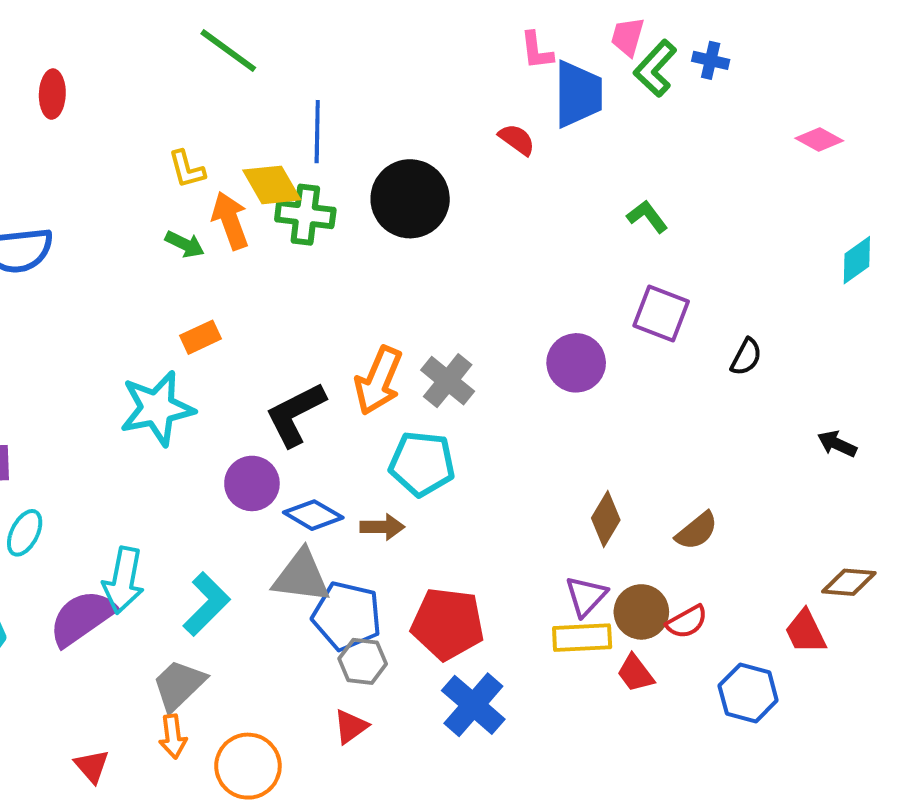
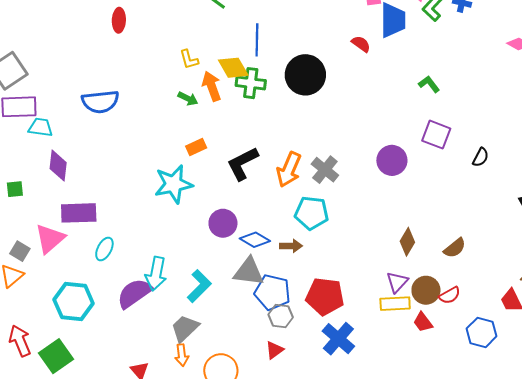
black L-shape: (295, 414) -> (243, 163), moved

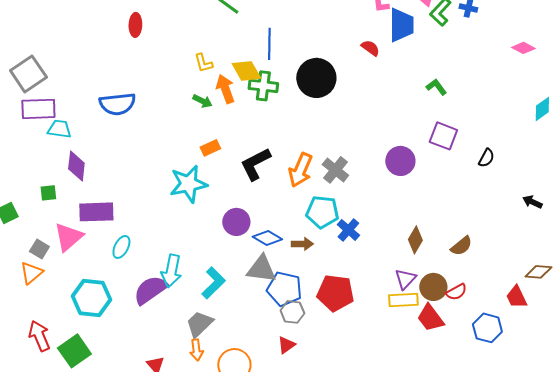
green square: (15, 189) -> (48, 193), moved
red trapezoid: (423, 322) -> (430, 318), size x1.4
blue cross: (338, 339) -> (348, 230), moved, size x0.7

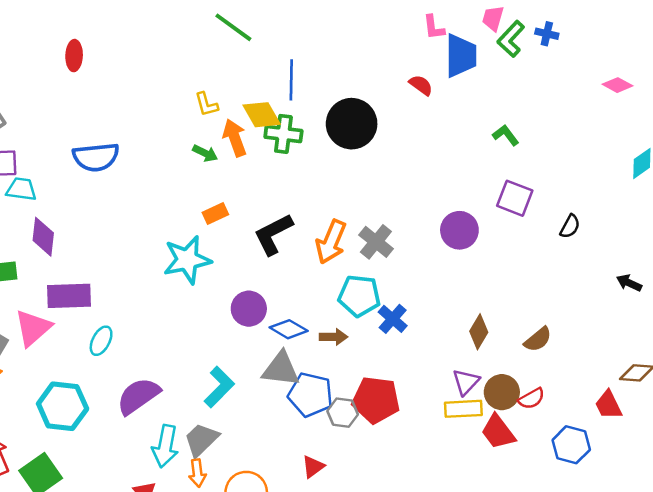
red ellipse: (135, 25) -> (74, 56), moved
cyan arrow: (171, 271) -> (165, 446), moved
gray hexagon: (292, 312) -> (343, 413), moved

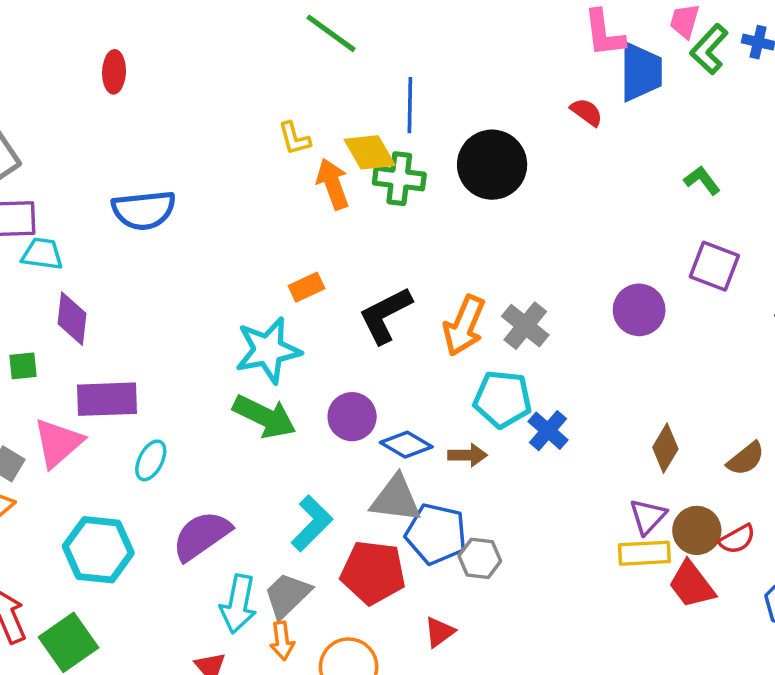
pink L-shape: (434, 27) -> (604, 33), size x1.4
green arrow: (205, 153) -> (265, 417), moved, size x1.8
red pentagon: (376, 400) -> (373, 572), moved

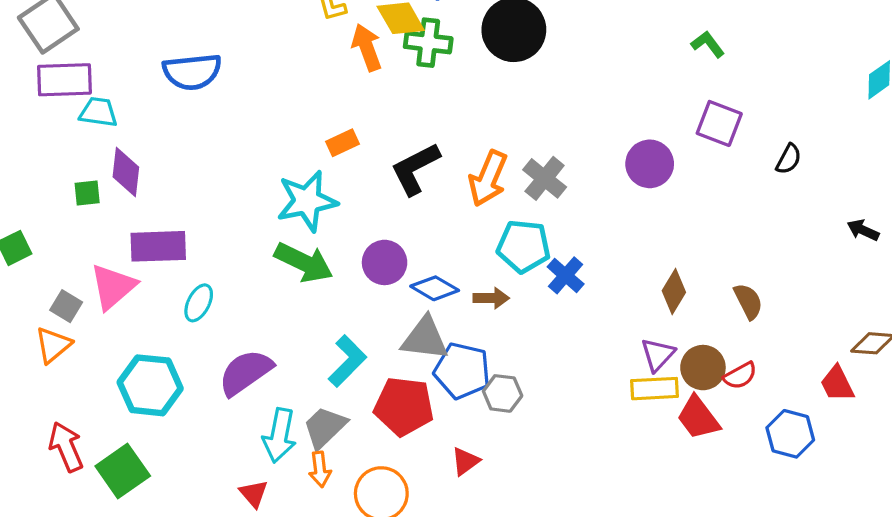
green square: (23, 366) -> (87, 193), moved
brown semicircle: (746, 459) -> (748, 301), turned -78

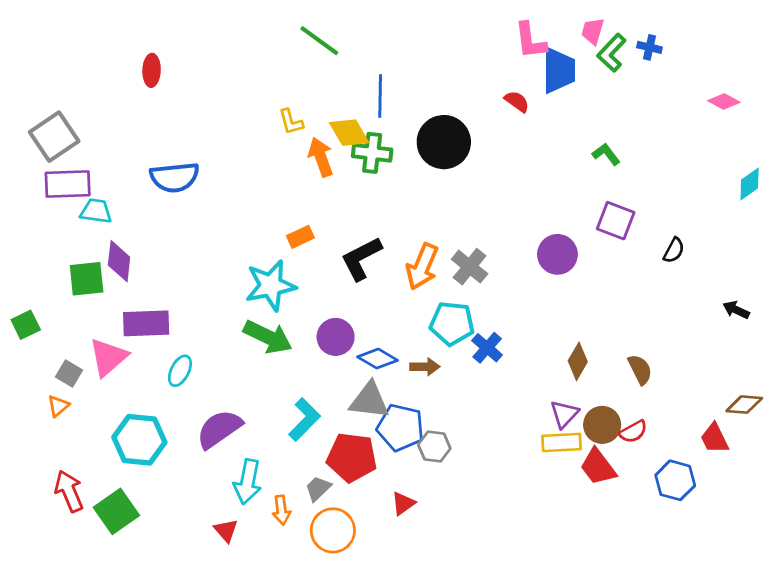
green square: (87, 193) -> (87, 279), size x1.6
orange triangle: (53, 345) -> (58, 406), size x0.7
gray trapezoid: (325, 427) -> (318, 488), moved, size x0.7

